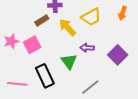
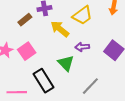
brown rectangle: (42, 20) -> (25, 20), moved

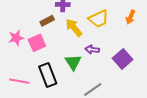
brown rectangle: (25, 20) -> (47, 21), moved

